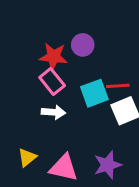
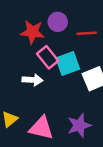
pink rectangle: (52, 81) -> (48, 57), moved
red line: (118, 86) -> (87, 33), moved

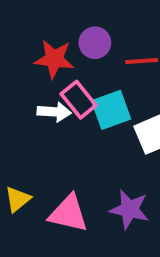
white arrow: (32, 80) -> (54, 112), moved
purple star: (79, 125) -> (129, 209), turned 30

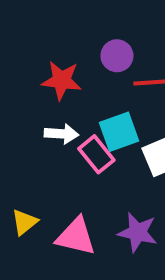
purple circle: (95, 43) -> (117, 56), moved
pink rectangle: (79, 100) -> (96, 154), moved

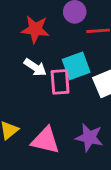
white arrow: (61, 134) -> (35, 67), turned 30
pink rectangle: (96, 154) -> (60, 82), turned 35

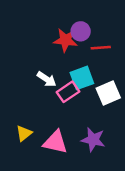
red star: (35, 29) -> (65, 40), moved
pink rectangle: (60, 82) -> (68, 92), turned 60

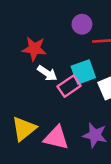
red star: (65, 40) -> (34, 49), moved
yellow triangle: (24, 133) -> (24, 129), size x1.5

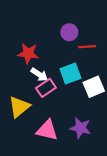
pink rectangle: (69, 86) -> (46, 88), moved
yellow triangle: (24, 129) -> (19, 107), moved

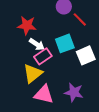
red line: (87, 47) -> (80, 19), turned 49
yellow triangle: (19, 107) -> (33, 73), moved

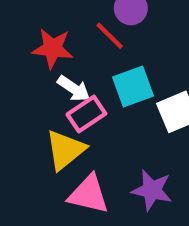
red line: (80, 19) -> (110, 36), moved

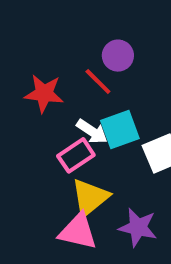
white arrow: (74, 89) -> (92, 131), moved
yellow triangle: (65, 150) -> (90, 197), moved

